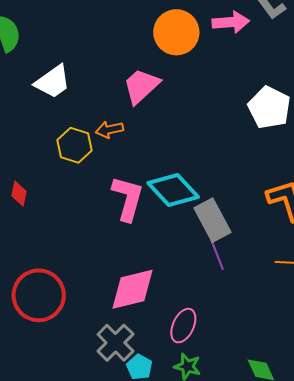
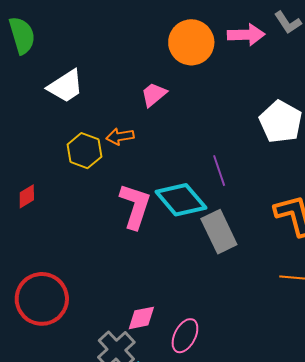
pink trapezoid: (141, 86) -> (154, 94), size x0.7
red diamond: (19, 194) -> (27, 196), turned 45
purple line: (217, 255) -> (219, 171), moved
pink diamond: (132, 289) -> (141, 318), moved, size x0.6

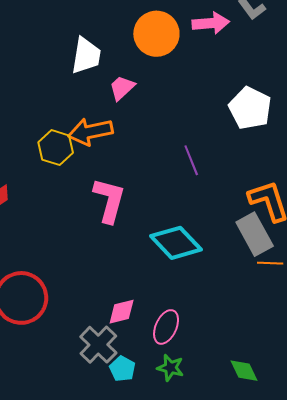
white trapezoid: (66, 86) -> (86, 56), moved, turned -45
orange arrow: (120, 137) -> (90, 132), size x1.6
cyan diamond: (181, 200) -> (176, 243), moved
gray rectangle: (219, 232) -> (255, 234), moved

